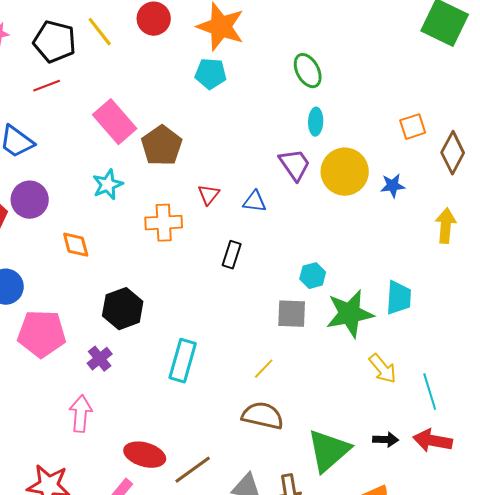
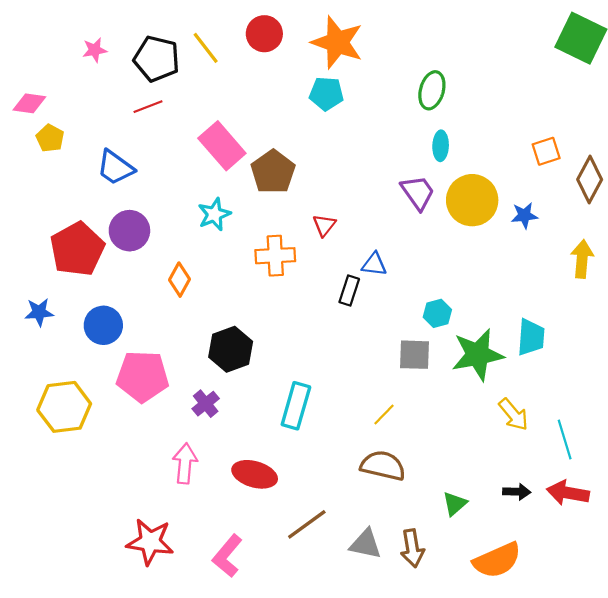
green ellipse: (308, 71) -> (432, 90), turned 44
blue triangle: (255, 202) -> (374, 264), moved
orange diamond: (76, 245) -> (180, 280), turned 44
green triangle: (329, 451) -> (455, 504), size x0.5
red ellipse: (145, 455) -> (255, 474), moved

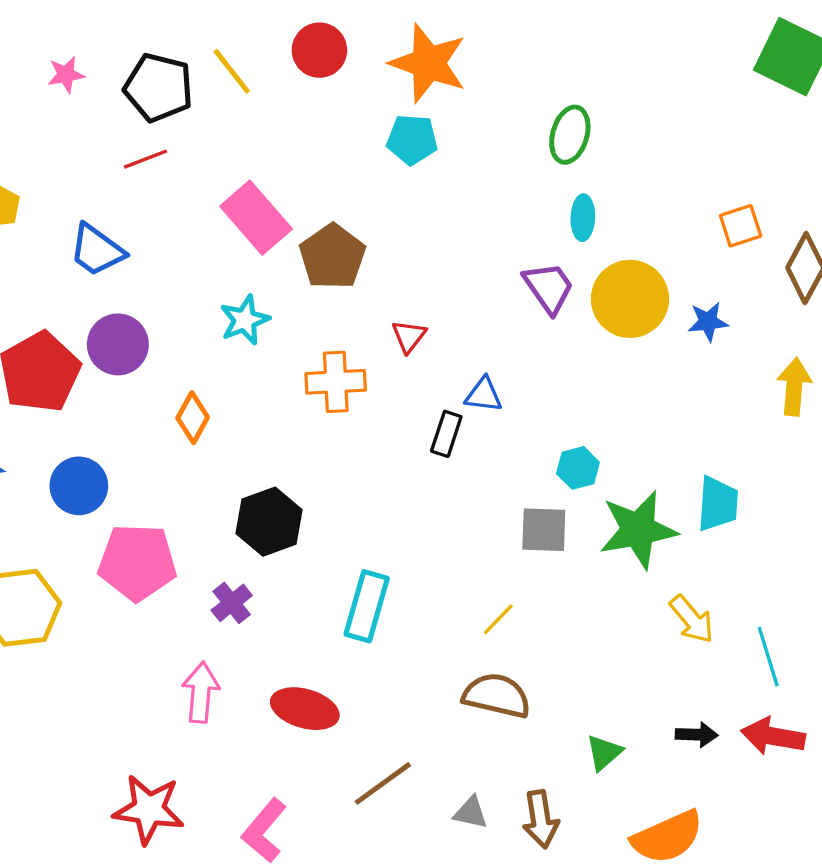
gray triangle: (366, 544) -> (471, 813), size x0.7

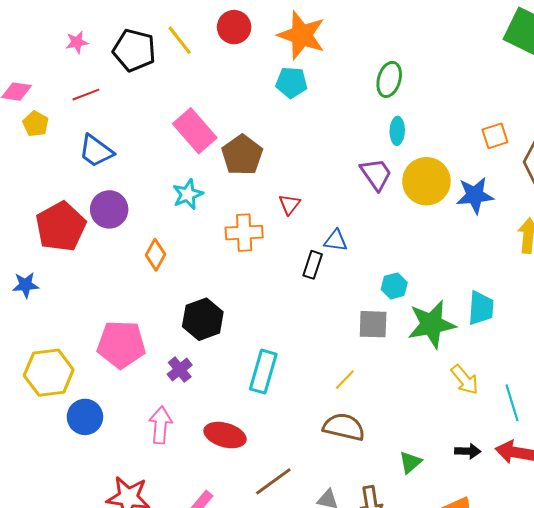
red line: (145, 159) -> (86, 95), moved
blue star: (708, 322) -> (475, 195), size x1.5
blue circle: (79, 486) -> (85, 417), moved

